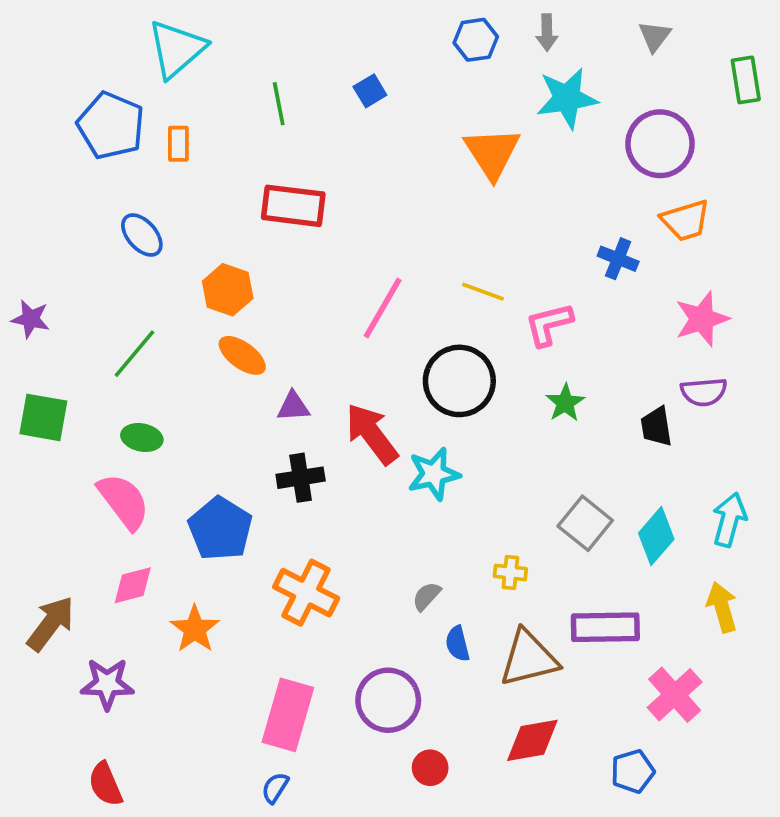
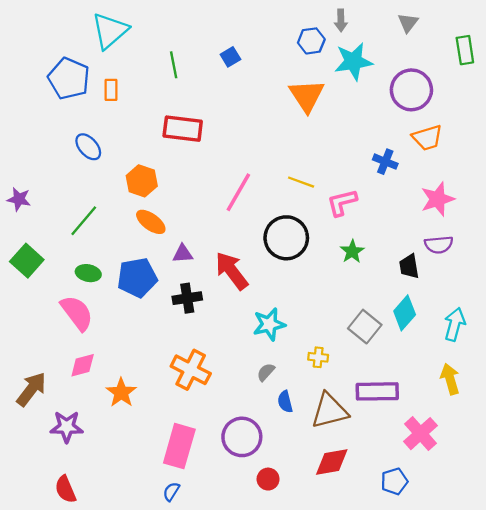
blue hexagon: (476, 40) -> (311, 41), moved
green square: (43, 417) -> (27, 261), turned 32
cyan star: (434, 474) -> (269, 324), moved
blue pentagon: (220, 529) -> (137, 278), moved, turned 30
cyan diamond: (656, 536) -> (405, 313), moved

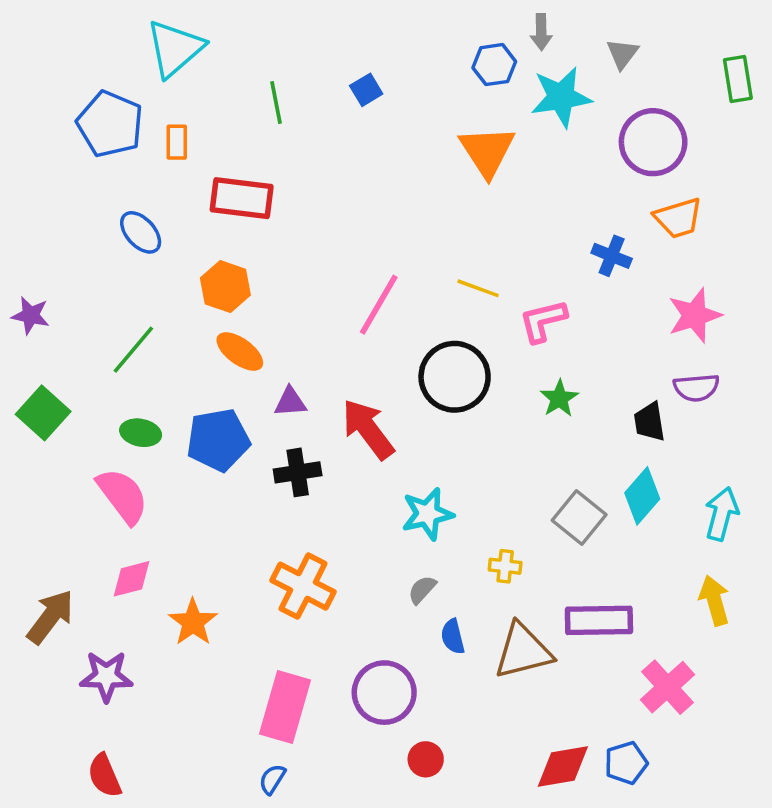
gray triangle: (408, 23) -> (622, 54), moved
red rectangle: (183, 129) -> (242, 198), moved
red diamond: (332, 462) -> (563, 767), moved

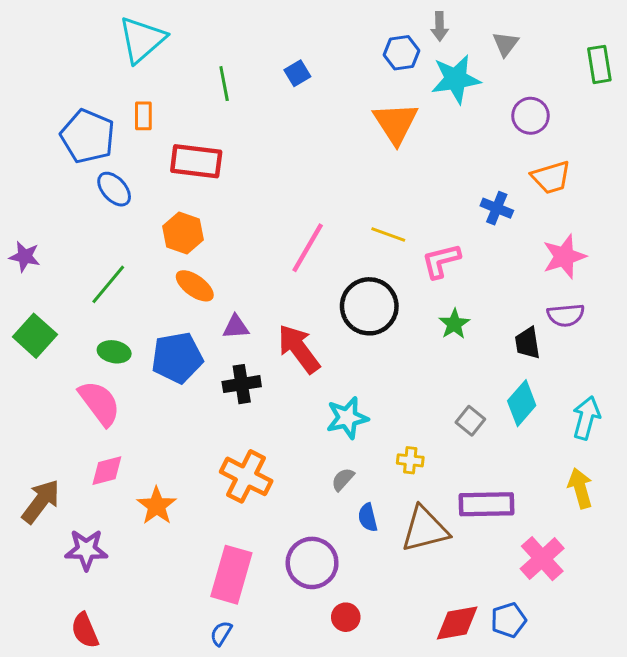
blue pentagon: (110, 124) -> (88, 136), moved
purple circle: (653, 142) -> (530, 116), size x0.7
gray square: (579, 518) -> (470, 421), size x0.7

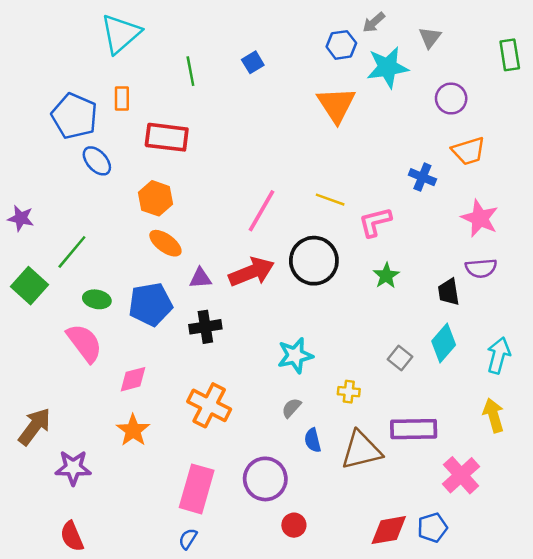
gray arrow: (440, 26) -> (374, 22), turned 50
pink star: (564, 257) -> (480, 218), turned -30
green line: (108, 284) -> (72, 252), moved
red arrow: (299, 349) -> (252, 272), moved, turned 105
pink diamond: (107, 471) -> (133, 379), moved

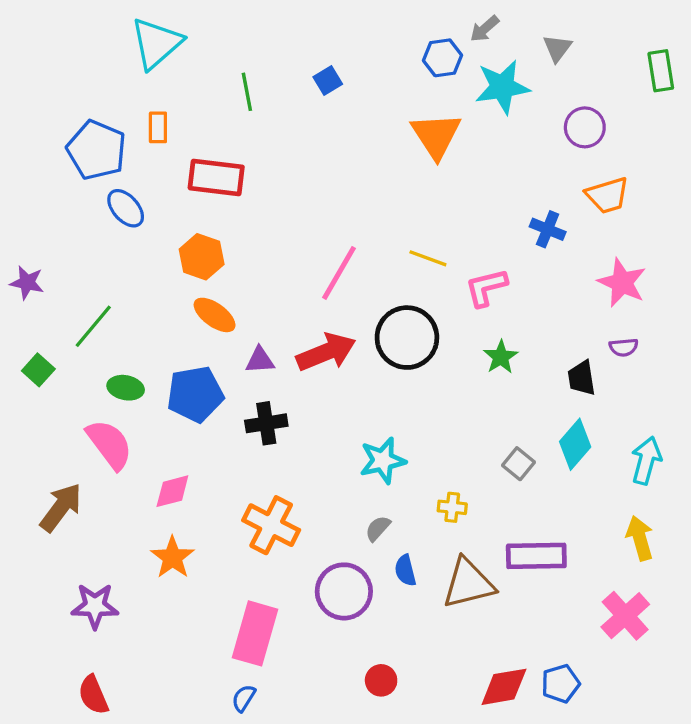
purple semicircle: (481, 268) -> (624, 347), size x0.7
green square: (30, 286) -> (38, 370), size x0.7
brown arrow: (35, 427) -> (61, 507), moved
pink cross: (461, 475) -> (625, 616), moved
purple circle: (265, 479) -> (344, 591), moved

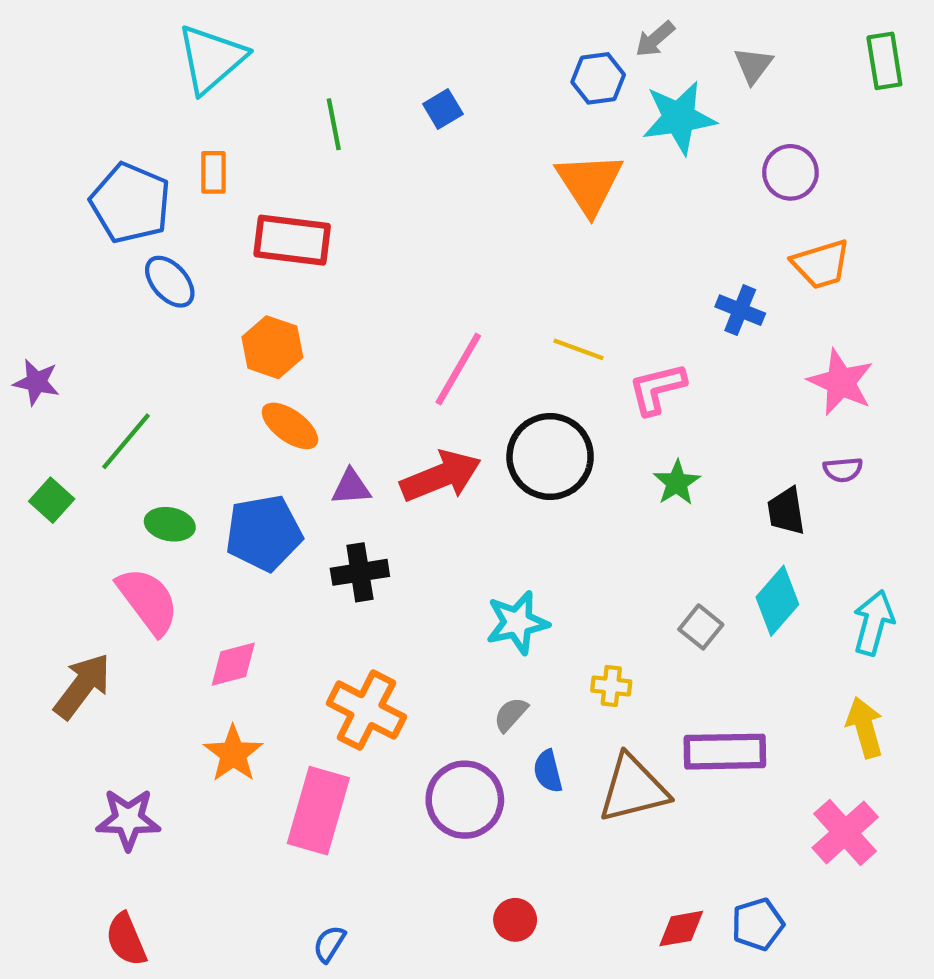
green rectangle: (661, 71) -> (884, 61), moved
pink rectangle: (255, 633) -> (318, 811), moved
red diamond: (504, 687) -> (681, 929), size x0.7

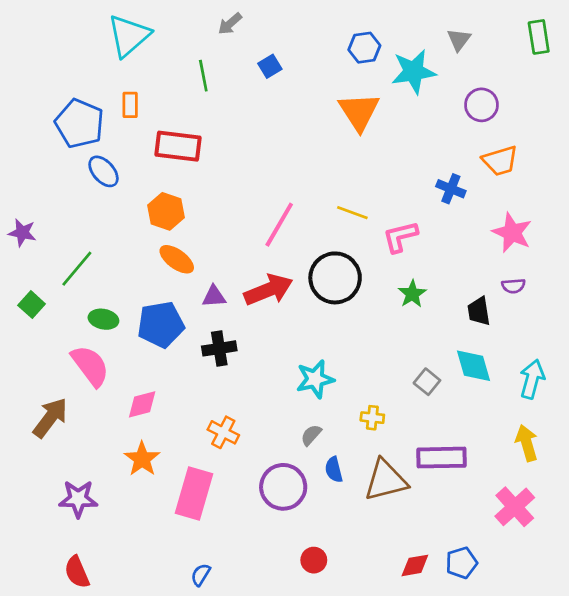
gray arrow: (655, 39) -> (230, 24), moved
cyan diamond: (777, 601) -> (474, 366), turned -57
orange cross: (366, 710) -> (223, 432), size x0.7

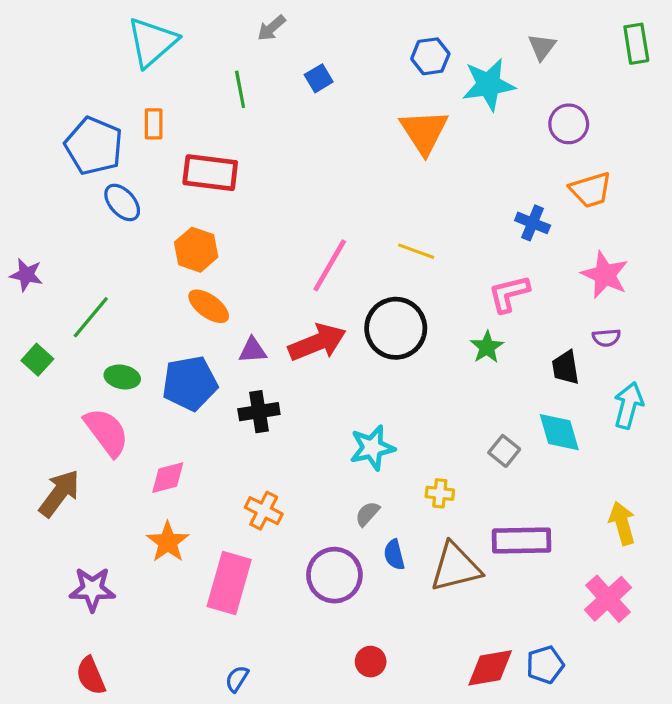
pink L-shape: (400, 237) -> (509, 294), moved
cyan arrow: (532, 379) -> (628, 405), moved
red diamond: (415, 565) -> (490, 668), size x1.4

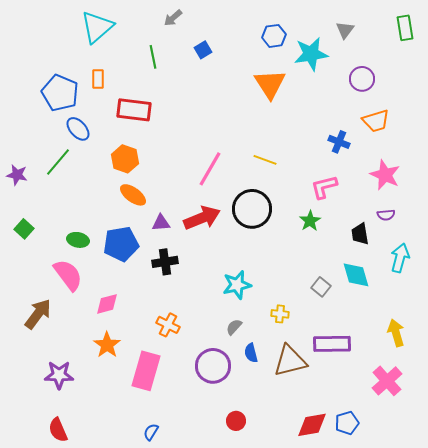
green line: (91, 317) -> (58, 162), moved

